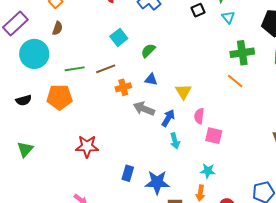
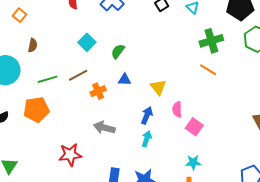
brown semicircle: (57, 28) -> (33, 45), moved
gray arrow: (144, 109) -> (104, 128), moved
pink square: (214, 136) -> (194, 127), turned 30
cyan arrow: (175, 141) -> (147, 139), moved, turned -140

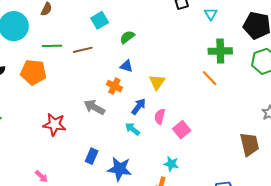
orange cross: (98, 91) -> (114, 86), moved, turned 35
pink semicircle: (177, 109) -> (160, 117), moved
cyan arrow: (147, 139) -> (132, 129), turned -84

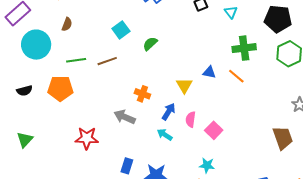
blue triangle: (126, 66) -> (209, 72), moved

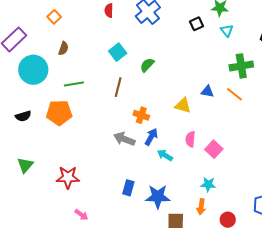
brown line: (107, 61) -> (118, 87), moved, turned -54
yellow triangle: (184, 85) -> (183, 105), turned -42
blue arrow: (169, 112) -> (151, 137), moved
red star: (87, 138) -> (68, 177), moved

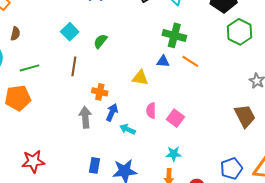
green cross: (241, 66) -> (174, 35), moved, turned 30
gray arrow: (124, 139) -> (85, 117), turned 70

